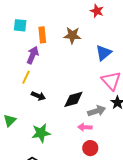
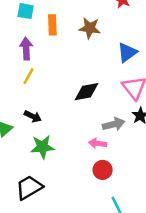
purple arrow: (33, 55) -> (26, 49), moved, turned -30
black arrow: (38, 96) -> (33, 116), moved
black diamond: (73, 99) -> (86, 92), moved

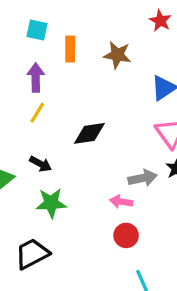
black diamond: (86, 92) -> (89, 133), moved

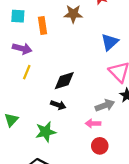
brown star: (117, 55) -> (73, 14), moved
purple arrow: (36, 78) -> (22, 49), turned 114
black arrow: (40, 164) -> (58, 105), moved

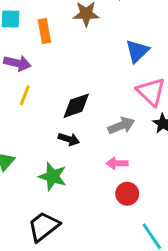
gray arrow: (105, 105) -> (121, 126), moved
green star: (46, 132) -> (53, 176), turned 30

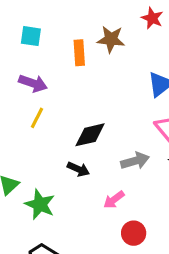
orange rectangle: (44, 31) -> (79, 53), moved
pink arrow: (117, 163) -> (114, 200), moved, turned -42
green star: (53, 176) -> (40, 204), moved

